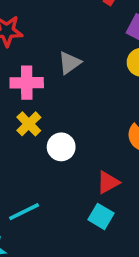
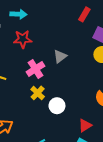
pink cross: (27, 83) -> (35, 69), turned -30

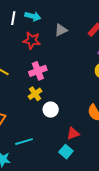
gray triangle: (60, 56) -> (61, 30), moved

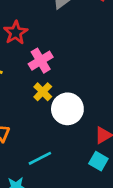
red star: (32, 40) -> (16, 33), moved, turned -30
white circle: (51, 110) -> (67, 109), size x1.5

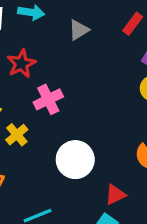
yellow cross: (43, 92) -> (17, 135), moved

